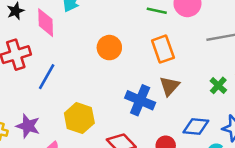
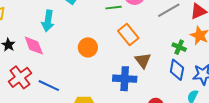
blue line: (47, 77) -> (49, 86), turned -75
blue diamond: (196, 126) -> (177, 70), moved, turned -65

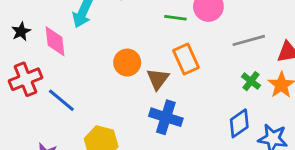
green cross: (179, 47) -> (251, 81), moved
brown triangle: (143, 60) -> (158, 79), moved
blue diamond: (177, 70) -> (239, 123), turned 30

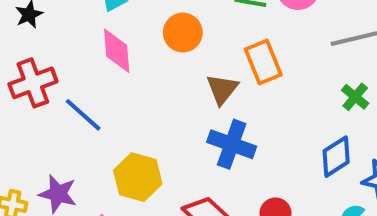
pink diamond: (55, 41) -> (117, 51), moved
orange circle: (127, 63) -> (183, 33), moved

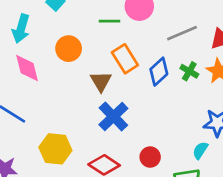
blue cross: (232, 144) -> (113, 117), turned 36
blue diamond: (336, 157) -> (159, 72), moved

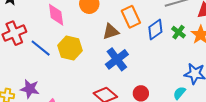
brown triangle: (101, 81) -> (111, 32), turned 36
yellow hexagon: (55, 149) -> (70, 48), moved

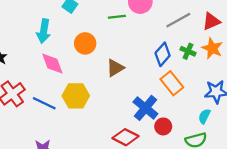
orange rectangle: (131, 17) -> (172, 83), moved
blue cross: (117, 59) -> (145, 108), moved

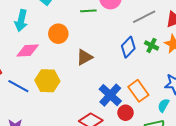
pink diamond: (52, 64) -> (28, 50), turned -75
orange rectangle: (172, 83) -> (138, 91), moved

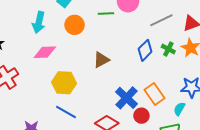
orange circle: (58, 34) -> (75, 25), moved
blue line: (18, 86) -> (66, 112), moved

